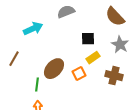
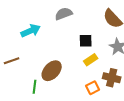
brown line: (14, 59) -> (12, 61), turned 42
orange square: (79, 74) -> (93, 88), moved

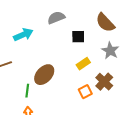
black square: (86, 41) -> (78, 37), moved
brown cross: (112, 78) -> (104, 82), turned 30

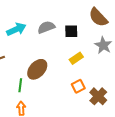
gray semicircle: (56, 18) -> (46, 27), moved
brown cross: (104, 82) -> (98, 96), moved

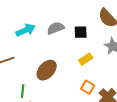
green line: (20, 85) -> (23, 91), moved
orange square: (78, 86) -> (88, 87), turned -32

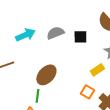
yellow rectangle: (86, 59) -> (97, 70), moved
green line: (23, 91) -> (37, 96), moved

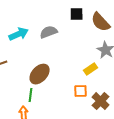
black square: (80, 37) -> (77, 14), moved
orange square: (87, 92) -> (81, 91), turned -32

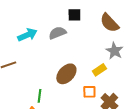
black square: (77, 14) -> (74, 15), moved
brown ellipse: (40, 74) -> (66, 74), moved

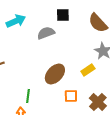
cyan arrow: (27, 35) -> (16, 21), moved
orange square: (89, 92) -> (71, 96), moved

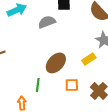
green line: (28, 96) -> (38, 85), moved

